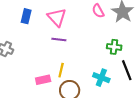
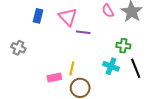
purple line: (59, 39) -> (83, 32), moved
cyan cross: (101, 78) -> (111, 66), moved

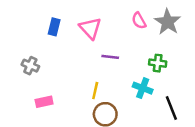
purple line: (83, 32) -> (110, 57), moved
black line: (136, 68) -> (171, 108), moved
pink rectangle: (54, 78) -> (44, 102), moved

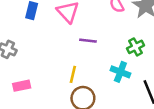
green cross: (158, 63) -> (136, 47), turned -35

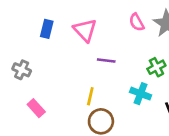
pink rectangle: (22, 86) -> (36, 108), turned 60

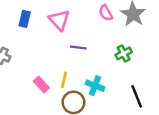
cyan cross: (141, 94) -> (95, 86), moved
pink rectangle: (36, 108) -> (41, 84), moved

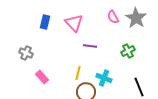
pink rectangle: (41, 84) -> (42, 77), moved

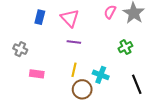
pink semicircle: (113, 17) -> (110, 12), turned 56
purple line: (90, 46) -> (74, 42), moved
pink rectangle: (42, 77) -> (37, 74), turned -40

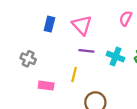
yellow line: (74, 70) -> (74, 74), moved
cyan cross: (101, 75) -> (116, 56), moved

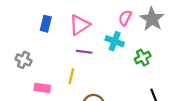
pink triangle: (82, 25) -> (80, 25), turned 40
cyan cross: (116, 56) -> (115, 41), moved

